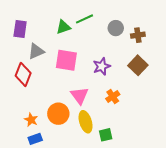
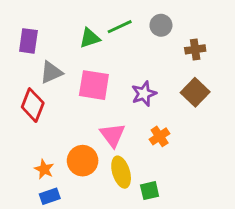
gray circle: (116, 28) -> (161, 25), moved

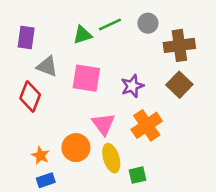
brown cross: (195, 49) -> (179, 45), size x1.6
gray triangle: (51, 72) -> (47, 66), turned 45
orange cross: (160, 136) -> (147, 125), size x1.6

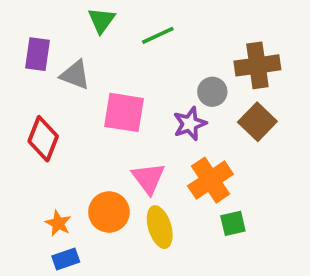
gray circle: (148, 23) -> (212, 92), moved
green triangle: (82, 35) -> (101, 20), moved, turned -36
gray triangle: (47, 66) -> (75, 75), moved
green square: (137, 175) -> (233, 223), moved

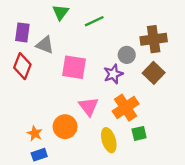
red diamond: (43, 139) -> (22, 66), moved
yellow ellipse: (160, 227) -> (109, 140), moved

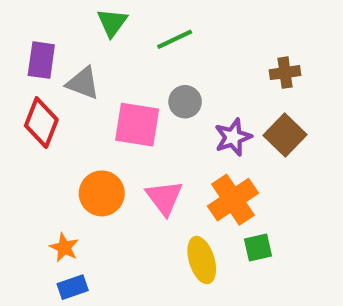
brown cross: (154, 39) -> (285, 73), size x0.6
gray circle: (127, 55) -> (185, 102), moved
purple star: (113, 74) -> (233, 137), moved
orange circle: (65, 127) -> (102, 193), moved

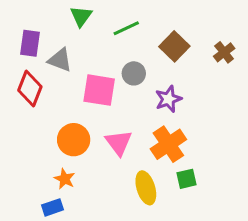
brown cross: (285, 73) -> (224, 52), moved, turned -30
brown square: (285, 135) -> (174, 46), moved
orange star: (64, 248) -> (65, 179), moved

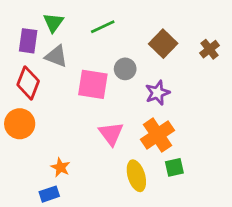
green triangle: (81, 16) -> (53, 22), moved
green line: (126, 28) -> (103, 27), moved
orange circle: (74, 140) -> (20, 124), moved

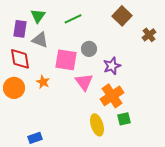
brown square: (163, 44) -> (122, 16), moved
red diamond: (28, 83) -> (20, 59), turned -30
pink triangle: (111, 134) -> (84, 82), moved
orange star: (60, 167) -> (43, 82), moved

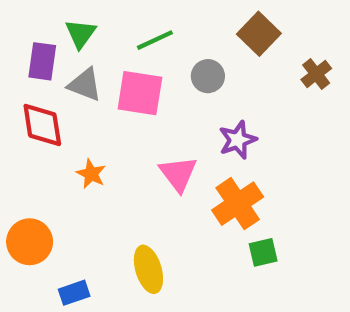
gray circle: (89, 49) -> (208, 76), moved
pink square: (66, 60) -> (140, 93), moved
orange circle: (14, 88) -> (30, 242), moved
yellow ellipse: (97, 125) -> (148, 269), moved

